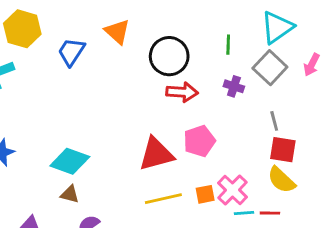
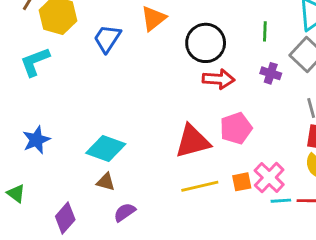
orange triangle: (117, 32) -> (153, 18), turned 40

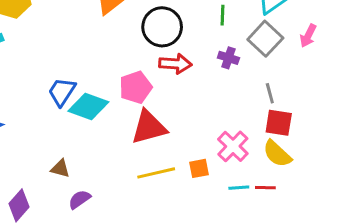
blue trapezoid: (107, 39) -> (62, 92), moved
pink pentagon: (236, 128) -> (136, 87), moved
cyan diamond: (106, 149) -> (88, 107), moved
pink cross: (269, 177) -> (233, 146), moved

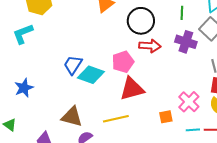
purple cross: (228, 58) -> (186, 42), size x1.5
brown triangle: (60, 168) -> (72, 117), size x1.6
yellow line: (156, 173) -> (116, 119), moved

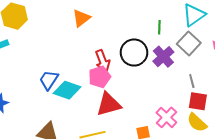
black circle: (141, 21) -> (134, 53), moved
purple cross: (186, 42) -> (163, 57), turned 30
red arrow: (150, 46) -> (103, 61), moved, turned 65

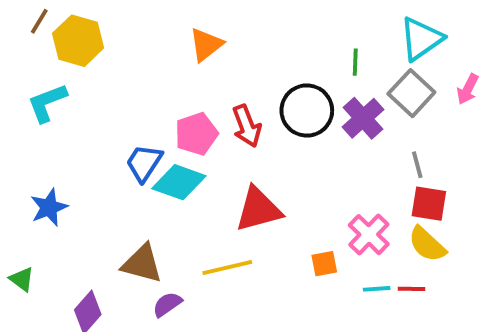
pink pentagon: (100, 77) -> (196, 134), moved

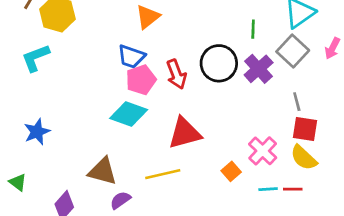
blue trapezoid: (144, 163) -> (131, 56), moved, turned -104
orange square: (324, 264) -> (231, 171), turned -30

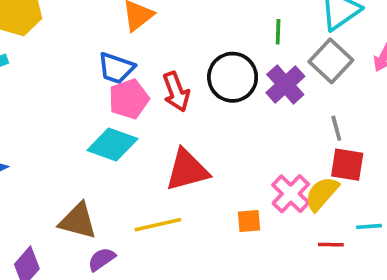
yellow semicircle: (304, 158) -> (322, 194), moved, turned 88
orange square: (231, 171) -> (249, 221), turned 36
cyan line: (268, 189) -> (369, 226), moved

